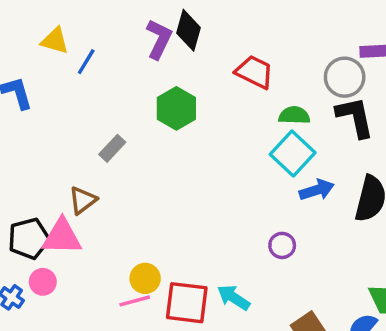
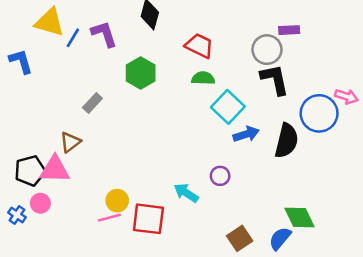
purple L-shape: (159, 39) -> (104, 34), moved, turned -44
yellow triangle: (55, 41) -> (49, 22), size x1.4
green semicircle: (294, 115) -> (203, 78), moved
cyan arrow: (234, 297) -> (186, 193), moved

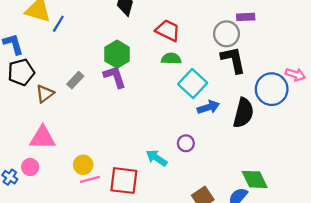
purple L-shape: (104, 34) -> (115, 77), moved
brown triangle: (70, 142) -> (45, 94), moved
black pentagon: (30, 171) -> (21, 72), moved
yellow circle: (117, 201) -> (83, 165), moved

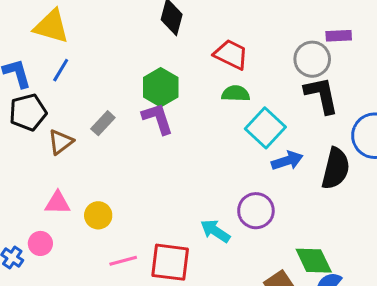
blue line: (58, 24) -> (61, 70), moved
pink triangle: (43, 138) -> (58, 203), size x0.7
purple circle: (186, 143) -> (256, 211), size x1.5
yellow circle: (83, 165) -> (98, 215), moved
green diamond: (255, 179) -> (314, 261), moved

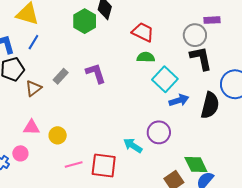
green hexagon: (161, 87) -> (85, 21), moved

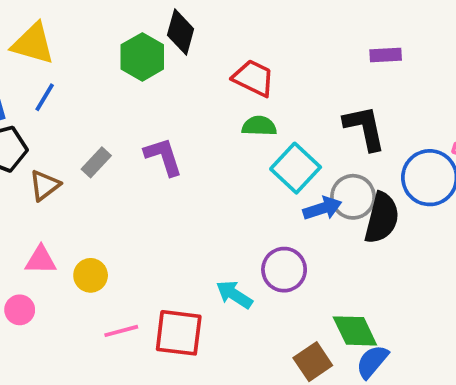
gray circle: (195, 35) -> (353, 197), moved

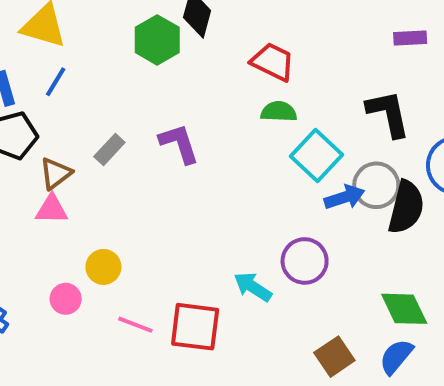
pink triangle: (41, 260) -> (52, 209), moved
pink circle: (20, 310) -> (66, 299), moved
pink line: (121, 331) -> (135, 325), turned 36
green diamond: (355, 331) -> (404, 309), moved

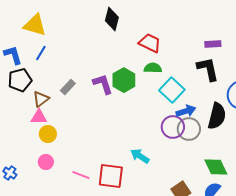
purple rectangle: (410, 38) -> (213, 44), moved
green hexagon: (157, 40) -> (124, 80), moved
gray circle: (376, 185) -> (189, 129), moved
purple circle: (305, 261) -> (173, 127), moved
yellow circle: (103, 267) -> (48, 134), moved

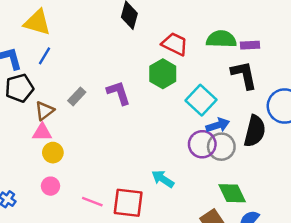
green semicircle: (153, 68) -> (221, 39), moved, size x1.4
green hexagon: (124, 80) -> (163, 74), moved
green diamond: (216, 167) -> (232, 193), moved

